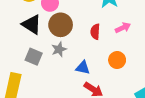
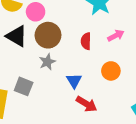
gray square: (34, 57) -> (24, 86), moved
blue triangle: (83, 68) -> (74, 81), turned 48

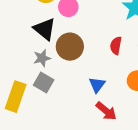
brown circle: (48, 35) -> (70, 47), moved
gray star: (47, 62) -> (42, 58), moved

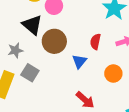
gray star: (42, 58) -> (15, 50), moved
blue triangle: (97, 85) -> (79, 61), moved

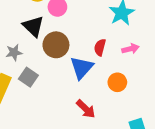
blue triangle: (79, 61) -> (82, 68), size x1.5

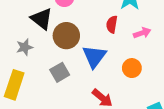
red semicircle: (100, 47) -> (112, 24), moved
gray square: (28, 77) -> (60, 72), moved, turned 30

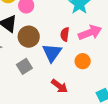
red semicircle: (112, 24) -> (65, 34), moved
pink arrow: (142, 33) -> (90, 33), size x1.6

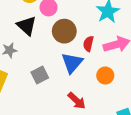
brown circle: (29, 37) -> (64, 31), moved

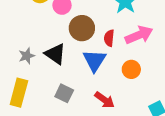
black triangle: (27, 26) -> (55, 54), moved
gray square: (40, 75) -> (64, 93), moved, turned -30

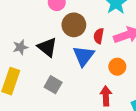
red arrow: (105, 100) -> (106, 96), moved, turned -132

